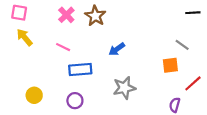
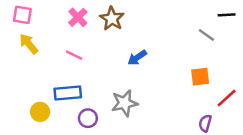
gray line: (182, 45) -> (206, 35), moved
blue rectangle: (80, 70) -> (68, 93), moved
gray star: (124, 88) -> (124, 103), moved

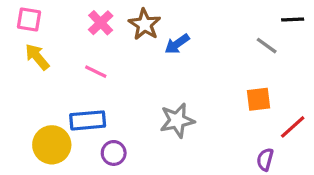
blue arrow: (137, 58) -> (177, 44), moved
gray star: (124, 103) -> (177, 120), moved
yellow circle: (40, 112) -> (52, 145), size x1.5

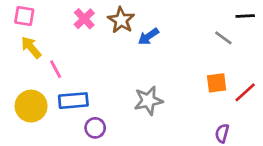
pink line: (96, 72) -> (56, 69), moved, turned 36
red line: (293, 127) -> (245, 92), moved
yellow circle: (52, 145) -> (31, 106), moved

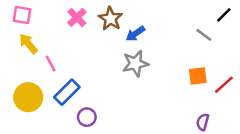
black line: (245, 16) -> (224, 15), turned -42
blue rectangle: (73, 101) -> (67, 92), turned -40
gray star: (148, 101) -> (135, 64), moved

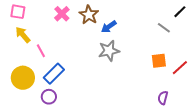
purple circle: (87, 117) -> (49, 97), moved

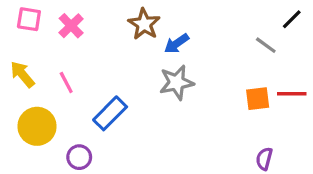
pink cross: (62, 14) -> (71, 26), moved
yellow arrow: (23, 35) -> (22, 74), moved
red line: (180, 68) -> (292, 94), moved, turned 42
blue rectangle: (54, 74) -> (110, 113), moved

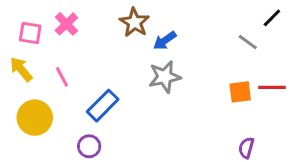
pink square: (29, 19) -> (30, 33), moved
purple circle: (79, 157) -> (89, 146), moved

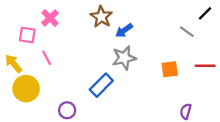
pink square: (30, 33) -> (27, 35), moved
yellow arrow: (21, 69) -> (14, 64), moved
orange square: (240, 92) -> (170, 69), moved
blue rectangle: (103, 106) -> (101, 85), moved

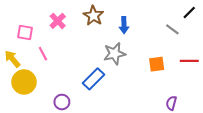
pink cross: (50, 18) -> (58, 21), moved
blue arrow: (124, 30) -> (124, 25), moved, turned -56

